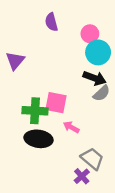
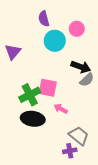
cyan circle: (98, 52) -> (55, 41), moved
green cross: (35, 111) -> (30, 95), turned -30
purple cross: (82, 176) -> (70, 151), turned 32

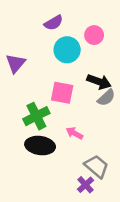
purple semicircle: (44, 19) -> (54, 23), turned -105
pink square: (48, 88) -> (62, 93), moved
purple cross: (70, 151) -> (85, 185), turned -32

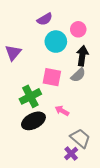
black arrow: (99, 82) -> (82, 56), moved, turned -102
gray semicircle: (106, 98) -> (78, 75), moved
black ellipse: (40, 146) -> (33, 121), turned -35

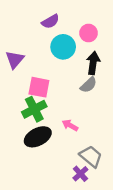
pink square: (52, 77) -> (39, 87), moved

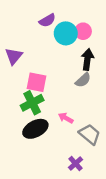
cyan circle: (63, 47) -> (66, 33), moved
gray trapezoid: (91, 156) -> (90, 134), moved

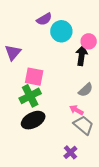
pink circle: (83, 31) -> (89, 41), moved
gray semicircle: (83, 80) -> (86, 90), moved
pink arrow: (66, 118) -> (76, 110), moved

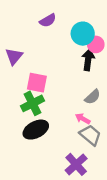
cyan circle: (61, 31) -> (83, 34), moved
purple cross: (70, 152) -> (76, 164), size x1.5

